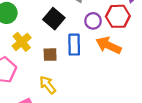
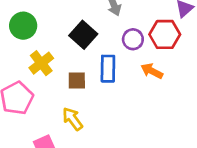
orange arrow: (109, 45) -> (152, 71), size x0.7

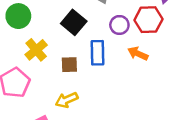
yellow arrow: (73, 119) -> (67, 100), turned -75

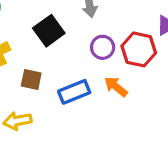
blue rectangle: (97, 53) -> (74, 92), moved, turned 55

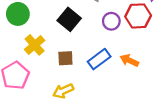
orange arrow: (116, 87) -> (129, 60), moved

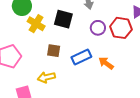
black square: (69, 19) -> (63, 19), turned -36
yellow cross: (35, 45) -> (36, 24), moved, turned -30

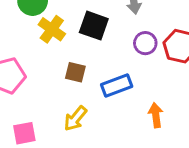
orange arrow: (106, 63) -> (156, 115), moved, turned 42
yellow arrow: (46, 77) -> (75, 118), moved, turned -42

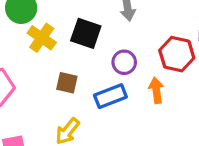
purple circle: (145, 43) -> (124, 62), moved
orange arrow: (156, 115) -> (156, 90), moved

